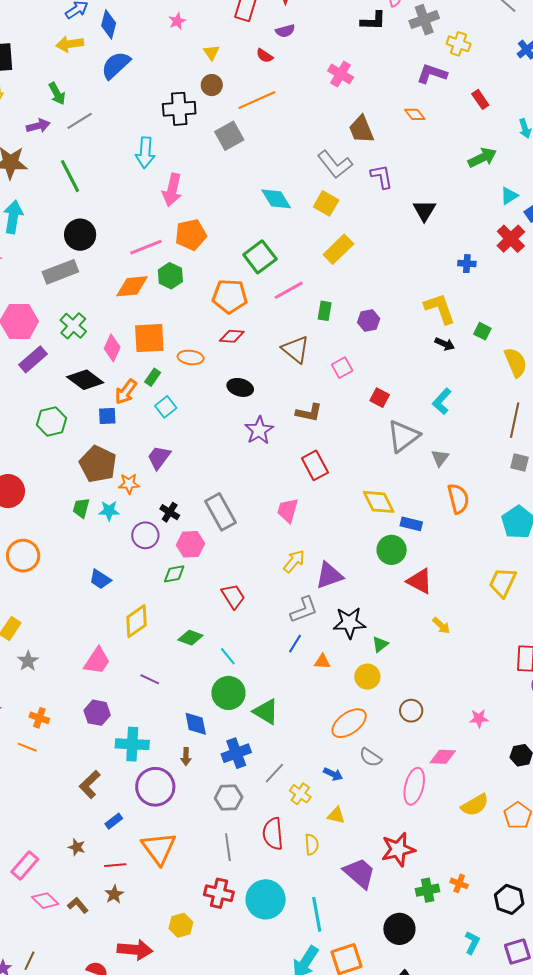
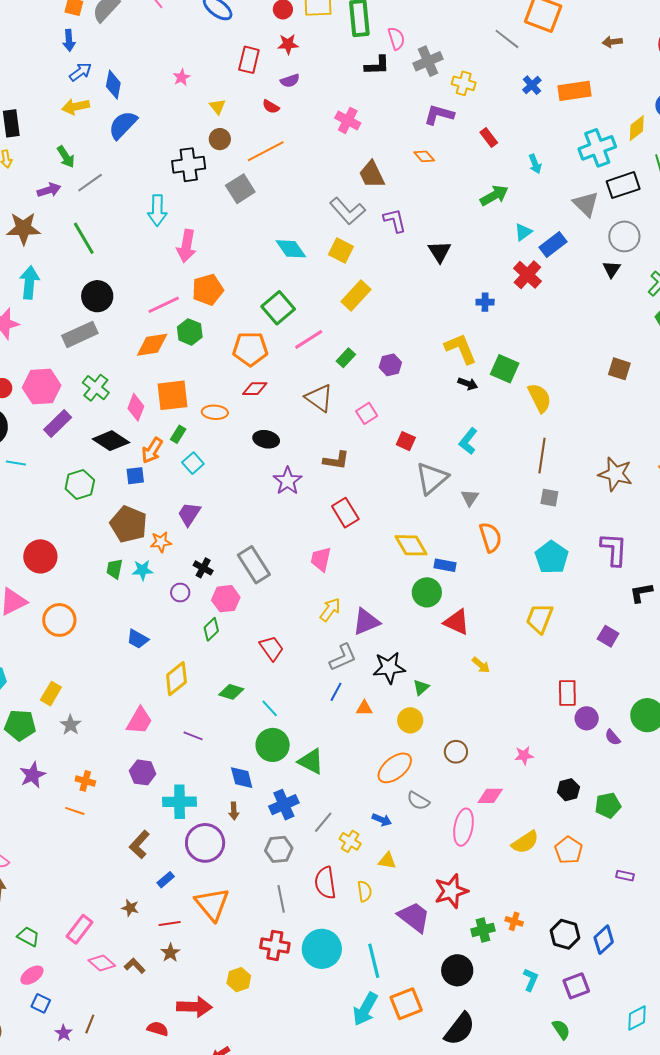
green rectangle: (325, 311) -> (346, 358), turned 36
green square: (482, 331) -> (505, 369), size x1.6
purple circle: (145, 535) -> (180, 593), size x0.7
green diamond: (174, 574) -> (211, 629), turned -30

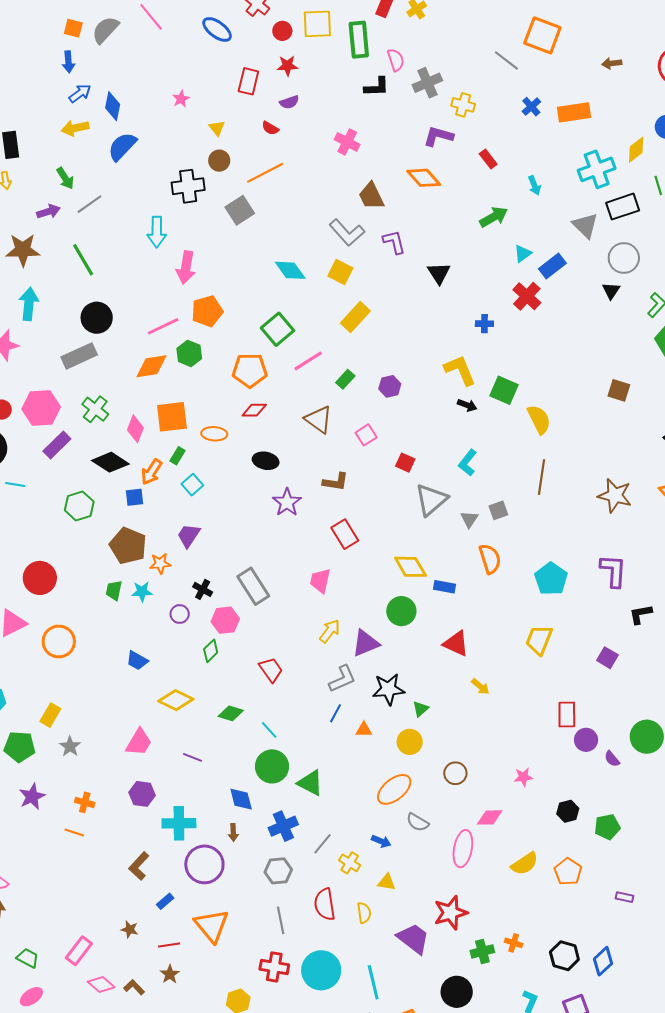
orange diamond: (424, 156) -> (424, 178), size x1.6
gray square: (549, 498) -> (498, 510), moved, turned -30
green circle: (427, 592) -> (401, 611), moved
yellow diamond: (176, 679) -> (176, 700), turned 64

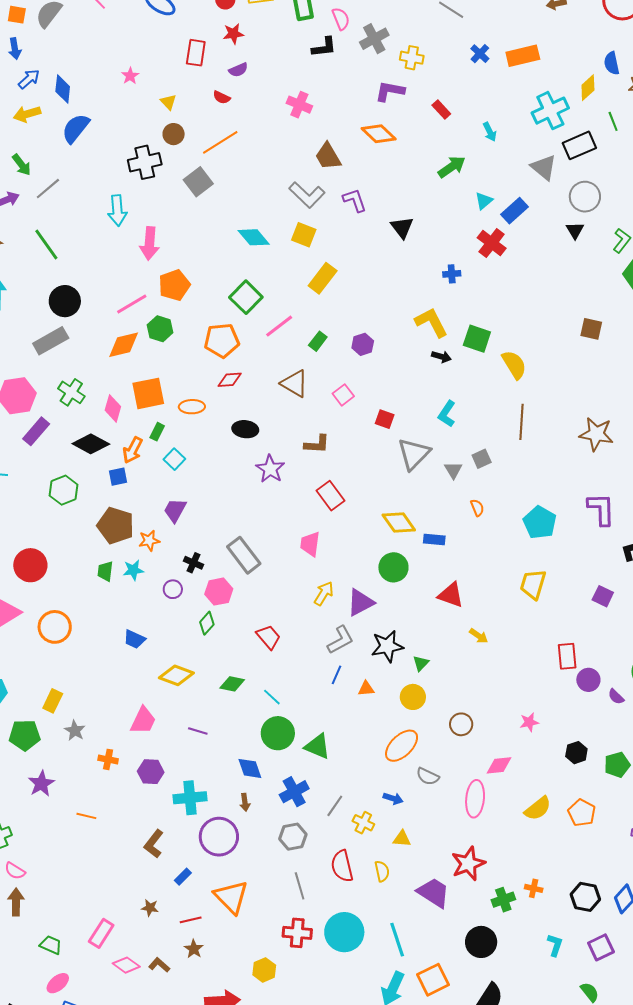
orange semicircle: (490, 559) -> (477, 508), size x0.6
orange cross: (85, 802) -> (108, 759), moved

